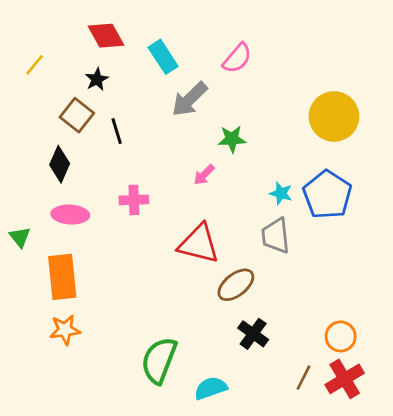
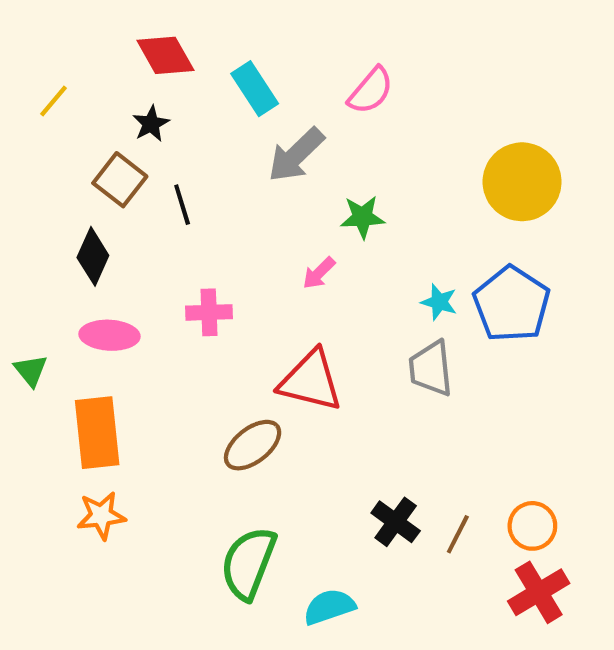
brown ellipse: (236, 285) -> (253, 445), moved
brown line: (303, 378) -> (458, 534), moved

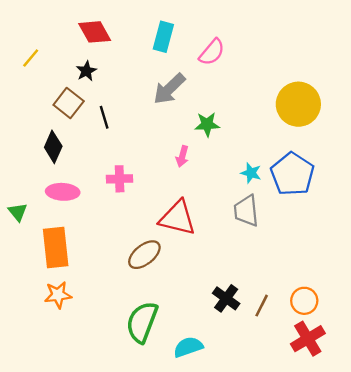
cyan rectangle: (255, 89) -> (163, 37), moved, turned 48
pink arrow: (319, 273) -> (182, 156), turned -30

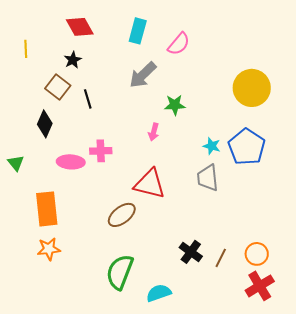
yellow line: (31, 58) -> (26, 49), turned -42
pink ellipse: (63, 192) -> (71, 162), moved
green triangle: (18, 212) -> (16, 163), moved

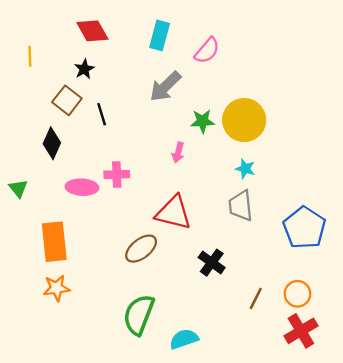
yellow circle: (252, 88) -> (244, 120), moved
blue pentagon: (247, 147) -> (304, 228), moved
black cross: (191, 252) -> (212, 263), moved

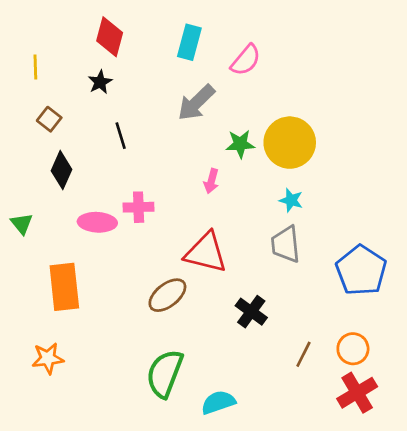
red diamond: (92, 31) -> (110, 37), turned 44
brown square: (67, 100) -> (49, 119), moved, size x0.7
orange star: (56, 288) -> (48, 358), moved

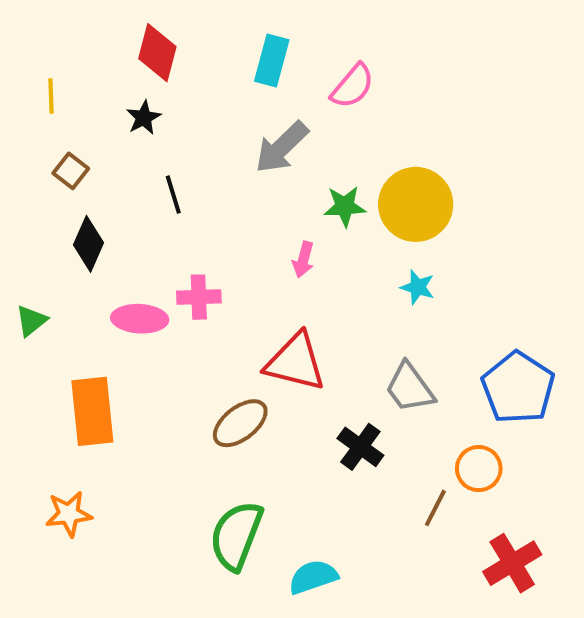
green triangle: (22, 224) -> (31, 321), turned 30
gray trapezoid: (286, 244) -> (410, 388), moved, turned -30
orange circle: (353, 349) -> (479, 469), moved

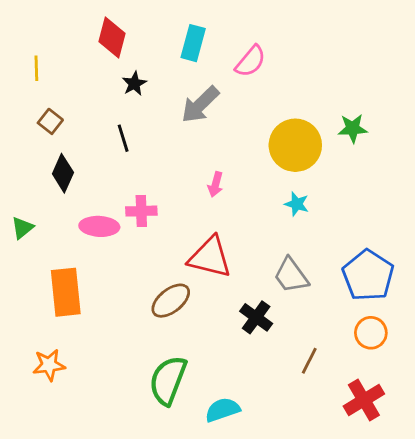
black star: (144, 118) -> (134, 84), moved
green star: (345, 206) -> (353, 128), moved
orange circle: (479, 469) -> (371, 333), moved

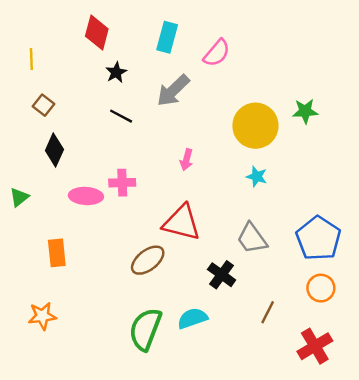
black line: (123, 138) -> (121, 116), moved, turned -45
orange rectangle: (66, 292) -> (57, 253), size x0.7
cyan semicircle: (223, 410) -> (192, 318), moved

